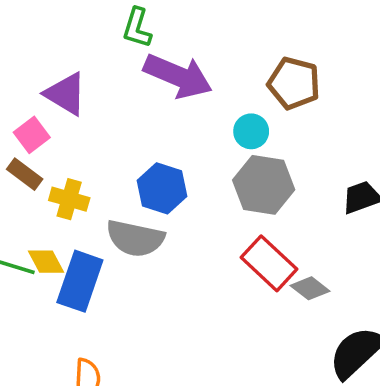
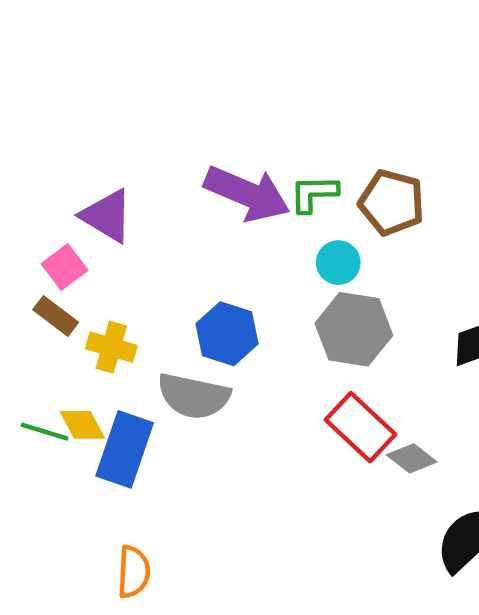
green L-shape: (137, 28) -> (314, 194), moved, turned 72

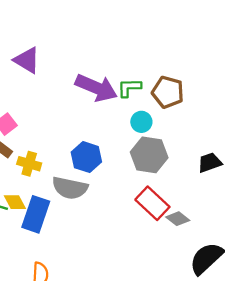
purple triangle: (107, 216) -> (27, 60), moved

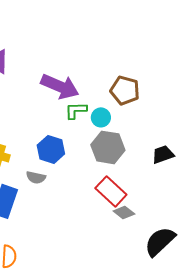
green L-shape: (129, 88) -> (76, 110), moved
gray semicircle: (70, 188) -> (36, 177), size x0.6
gray diamond: (178, 219) -> (124, 212), moved

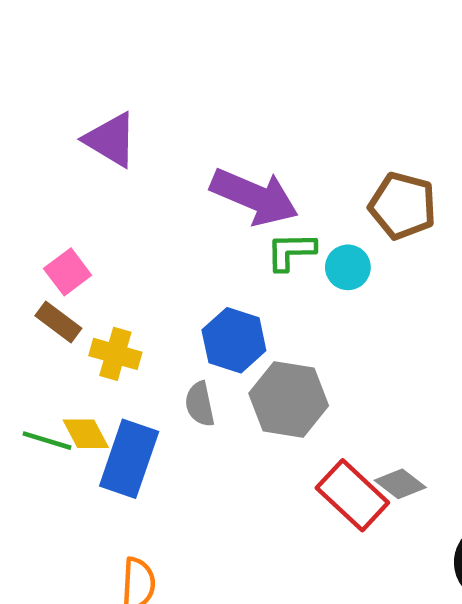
gray hexagon: (108, 147) -> (289, 400), moved
gray semicircle: (36, 177) -> (200, 404), turned 66
red rectangle: (111, 191) -> (352, 495), moved

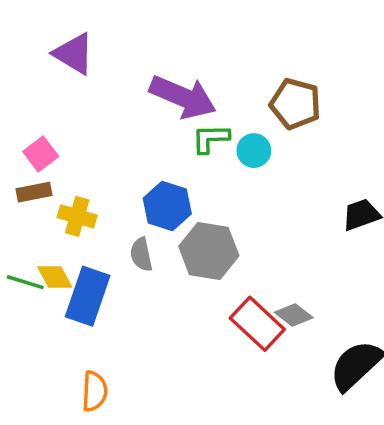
brown rectangle: (58, 322) -> (34, 192), turned -48

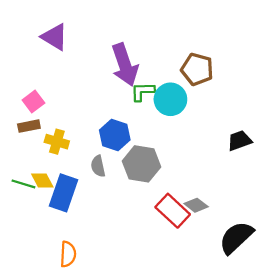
purple arrow: (183, 97) -> (125, 65), turned 48
cyan circle: (254, 151) -> (170, 99), size x1.5

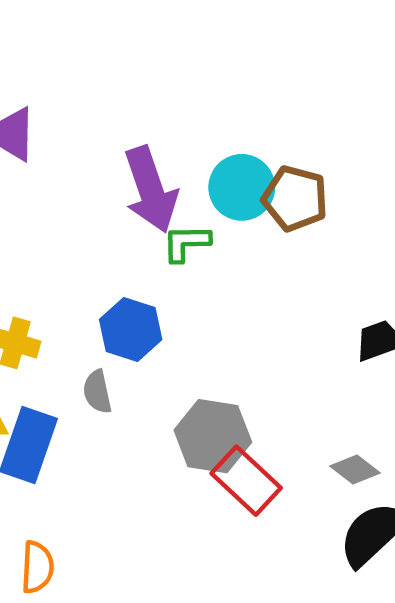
cyan circle: (170, 99) -> (242, 187), moved
gray hexagon: (141, 164) -> (213, 436), moved
gray diamond: (196, 205) -> (355, 469), moved

